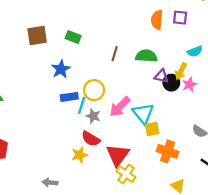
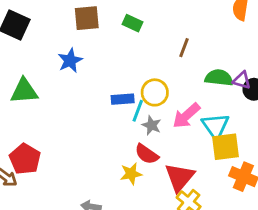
green semicircle: (146, 56) -> (219, 78), moved
blue star: (61, 69) -> (70, 61), moved
yellow square: (152, 129) -> (226, 147), size x1.5

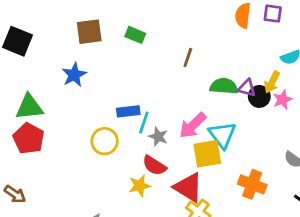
yellow circle: (155, 92) -> (105, 141), moved
yellow square: (226, 147) -> (207, 154), moved
red pentagon: (25, 159) -> (29, 138), moved
red triangle: (180, 177) -> (188, 187), turned -36

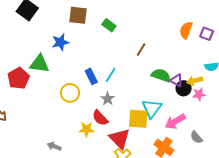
yellow arrow: (272, 82) -> (195, 81), turned 35
green triangle: (29, 107) -> (39, 64), moved
blue rectangle: (128, 111) -> (91, 76), turned 56
cyan line: (144, 122) -> (111, 75), moved
pink arrow: (193, 125) -> (175, 121), moved

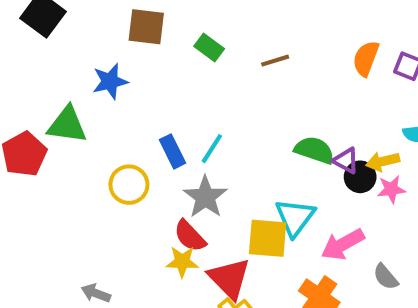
brown line: (141, 50) -> (275, 61), moved, turned 40
gray star: (108, 99) -> (205, 197), size x1.5
yellow star: (87, 129) -> (182, 262), moved

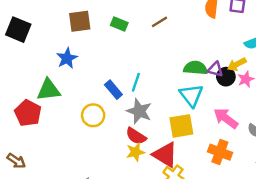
cyan triangle: (295, 217) -> (191, 95), moved
pink arrow: (343, 244) -> (226, 118), turned 80

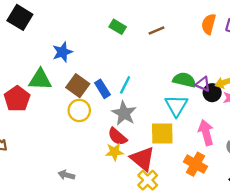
brown square: (80, 21) -> (78, 86), moved, turned 35
pink arrow: (226, 118) -> (206, 133), turned 30

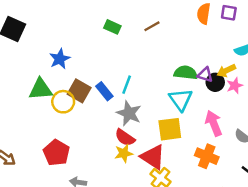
red pentagon: (17, 99) -> (56, 153), moved
yellow circle: (79, 110) -> (63, 102), moved

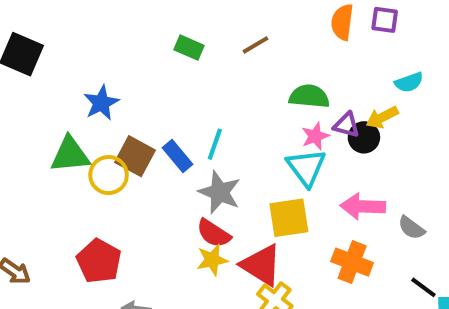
green semicircle: (186, 73) -> (309, 96), moved
pink star: (235, 86) -> (315, 136), moved
pink arrow: (214, 123) -> (363, 206), turned -65

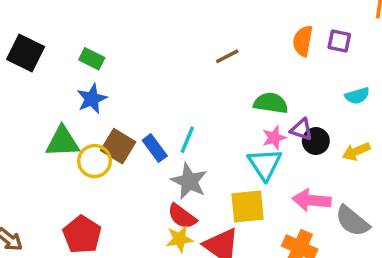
green rectangle: (189, 48) -> (92, 59), moved
yellow arrow: (382, 117) -> (356, 151), moved
gray semicircle: (411, 228) -> (352, 221), size x1.5

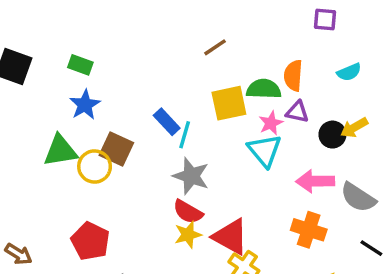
orange semicircle: (303, 41) -> (293, 76), moved
black circle: (316, 141) -> (332, 135), moved
blue rectangle: (155, 148) -> (167, 122), moved
yellow square: (248, 206) -> (229, 103), moved

